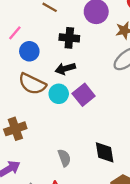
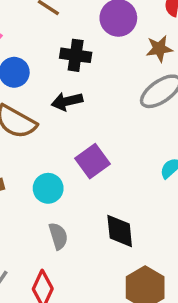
cyan circle: (59, 94) -> (48, 188), moved
purple square: (84, 95) -> (92, 161), moved

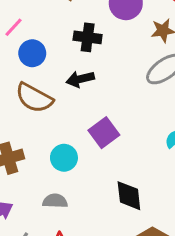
gray semicircle: (58, 236) -> (55, 201), moved, turned -70

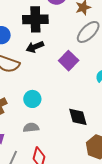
black cross: (88, 37) -> (35, 19), size x1.4
purple square: (104, 133) -> (69, 61), moved

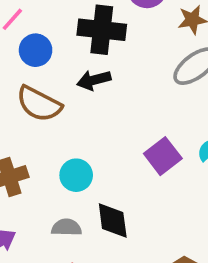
purple square: (69, 61) -> (163, 156), moved
black diamond: (78, 117) -> (113, 221), moved

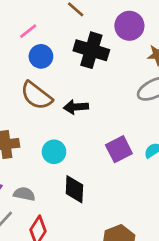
black arrow: (94, 80) -> (76, 107), moved
gray semicircle: (66, 227) -> (24, 194), moved

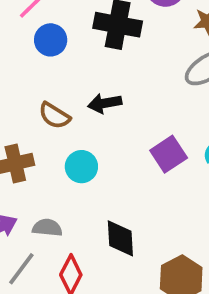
brown semicircle: (36, 96) -> (54, 116), moved, size x0.7
black diamond: (74, 189) -> (120, 238), moved

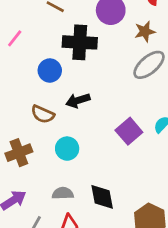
blue circle: (51, 40) -> (50, 71), moved
gray semicircle: (47, 228) -> (63, 193), moved

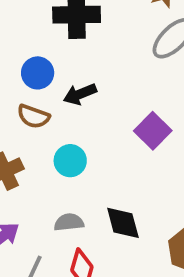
blue circle: (50, 71) -> (38, 73), moved

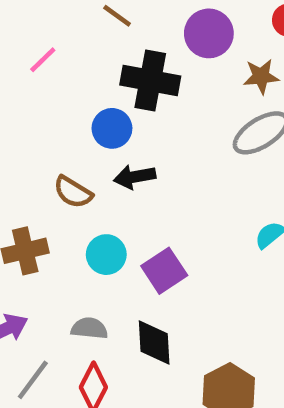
blue circle: (38, 73) -> (112, 128), moved
purple square: (153, 131) -> (164, 271), moved

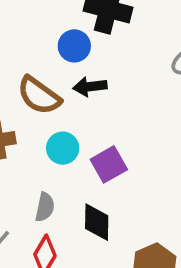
brown semicircle: (73, 192) -> (39, 96), size x1.4
gray semicircle: (89, 328) -> (45, 207), turned 92

